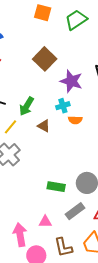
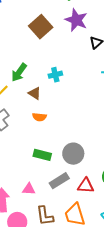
purple star: (71, 81) -> (76, 20), moved
orange semicircle: (75, 120) -> (39, 117), moved

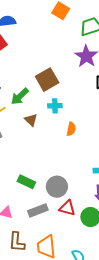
brown square: (41, 27) -> (47, 80), moved
orange semicircle: (39, 117) -> (71, 129), moved, turned -96
red triangle: (86, 186) -> (67, 208), moved

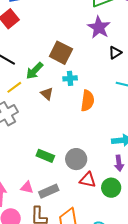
brown square: (47, 80) -> (61, 53), turned -30
orange semicircle: (71, 129) -> (87, 101), size x1.5
gray rectangle: (38, 210) -> (49, 191), moved

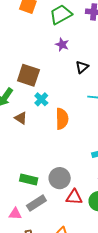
purple star: (99, 27) -> (62, 45), size x0.6
cyan cross: (70, 78) -> (41, 99), turned -32
gray rectangle: (49, 191) -> (36, 203), moved

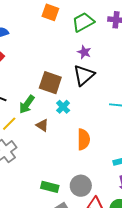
black triangle: (82, 67) -> (84, 75), moved, size x1.6
orange semicircle: (62, 119) -> (83, 139), moved

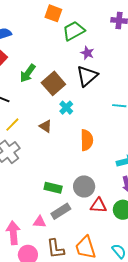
green trapezoid: (83, 22) -> (74, 31), moved
brown square: (50, 83) -> (53, 83), turned 30
green arrow: (27, 104) -> (28, 73), moved

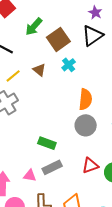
brown triangle: (46, 126) -> (39, 70), moved
gray circle: (84, 186) -> (86, 125), moved
red triangle: (99, 205) -> (90, 166), turned -30

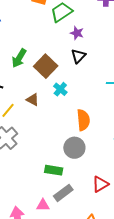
black triangle: (93, 36) -> (78, 56), size x0.7
gray circle: (86, 125) -> (74, 148), moved

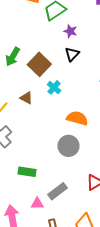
orange semicircle: (83, 120) -> (77, 118), turned -70
green rectangle: (54, 170) -> (27, 172), moved

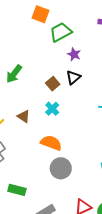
brown square: (39, 64) -> (53, 84), moved, size x0.6
orange semicircle: (77, 118) -> (51, 143), moved

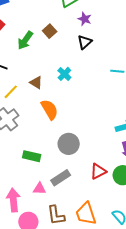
brown square: (53, 84) -> (50, 31), moved
orange semicircle: (51, 143) -> (49, 109), moved, turned 40
gray circle: (61, 168) -> (69, 144), moved

